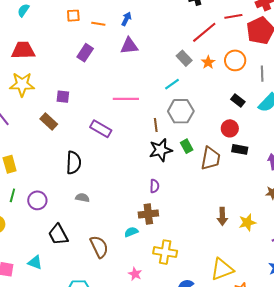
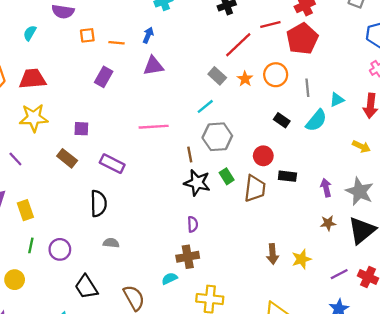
red circle: (230, 128) -> (263, 156), moved
purple rectangle: (101, 129) -> (112, 164), moved
black star: (161, 150) -> (197, 183), turned 30

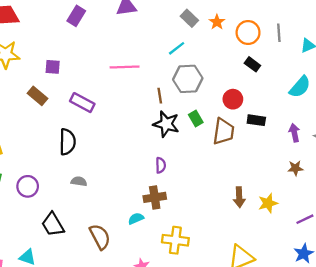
orange circle: (276, 75) -> (248, 32), moved
cyan semicircle: (316, 121) -> (300, 87), moved

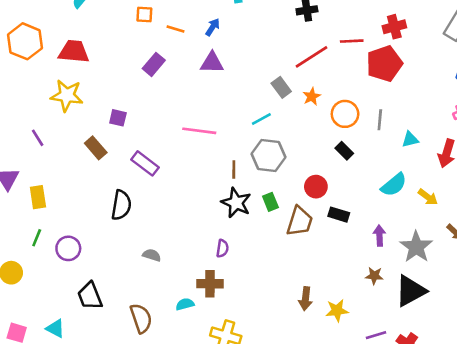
gray semicircle: (79, 181) -> (152, 255), moved

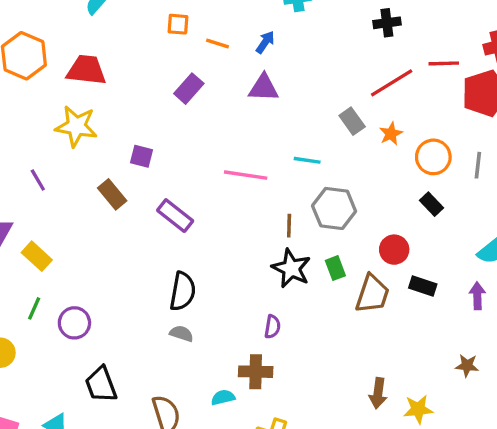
cyan line: (261, 119) -> (307, 160), moved, turned 36
yellow rectangle: (38, 197) -> (37, 256), turned -40
black semicircle: (121, 205) -> (183, 291), moved
purple arrow: (379, 236) -> (477, 296), moved

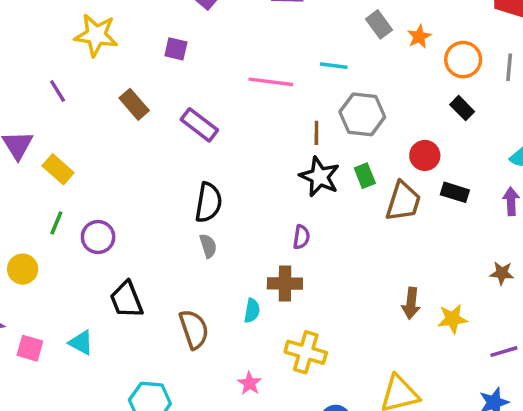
purple square: (141, 156) -> (176, 49), moved
gray semicircle: (181, 334) -> (208, 246), turned 55
cyan semicircle: (223, 397) -> (252, 311), turned 115

